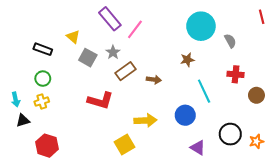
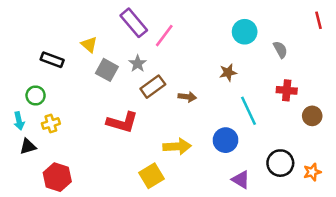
cyan circle: (201, 26) -> (245, 32), size x0.7
green circle: (43, 79) -> (36, 95), moved

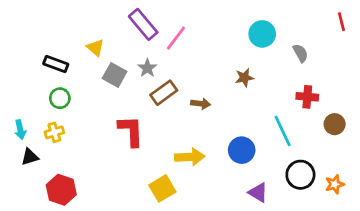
green circle: (36, 95) -> (60, 98), moved
cyan line: (248, 111) -> (283, 131), moved
red L-shape: (122, 122) -> (131, 131), turned -108

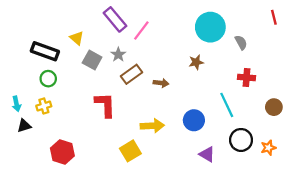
cyan circle: (262, 34) -> (210, 27), size x1.4
black rectangle: (56, 64) -> (45, 51), size x1.4
brown circle: (335, 124) -> (274, 107), moved
red hexagon: (61, 190) -> (62, 152), moved

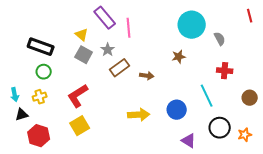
pink line: (141, 30) -> (129, 28), turned -42
yellow triangle: (77, 38) -> (82, 35), moved
red L-shape: (105, 105) -> (78, 96), moved, turned -120
yellow square: (130, 151) -> (80, 126), moved
red hexagon: (62, 152) -> (39, 136), moved

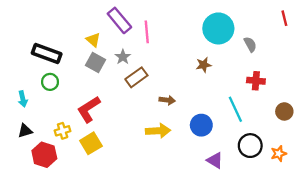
brown arrow: (147, 76) -> (167, 100), moved
cyan arrow: (15, 95) -> (23, 99), moved
yellow cross: (40, 97) -> (63, 131), moved

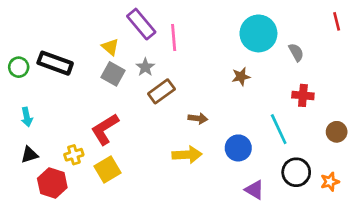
green circle: (50, 82) -> (19, 67), moved

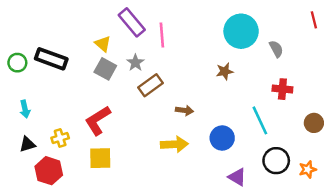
yellow cross: (74, 155) -> (60, 138), moved
yellow square: (108, 170) -> (100, 158), turned 30

